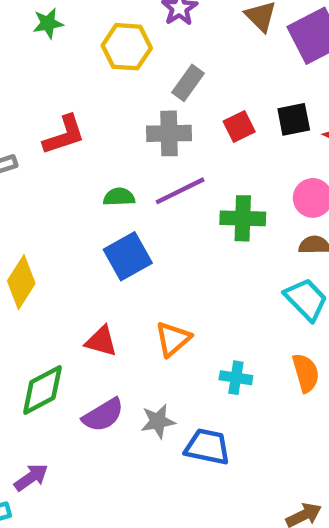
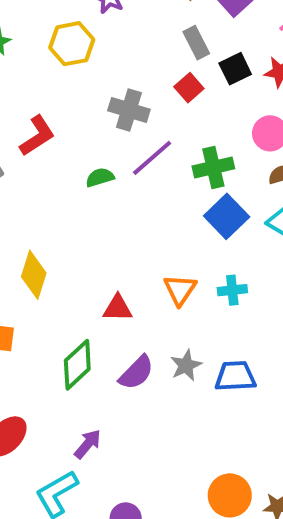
gray rectangle: (188, 83) -> (196, 43), moved, turned -48
gray cross: (169, 133) -> (129, 110), turned 33
blue square: (128, 256) -> (227, 216), moved
cyan cross: (236, 378) -> (232, 290), moved

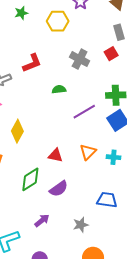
purple line: (152, 158) -> (84, 112), moved
gray star: (186, 365) -> (81, 225), moved
purple arrow: (88, 444) -> (42, 220), moved

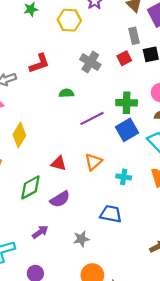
cyan cross: (113, 157) -> (124, 177), moved

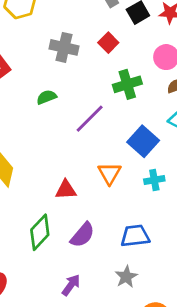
red square: (124, 58) -> (108, 43), moved
blue square: (127, 130) -> (143, 141), moved
blue trapezoid: (111, 214) -> (135, 236), moved

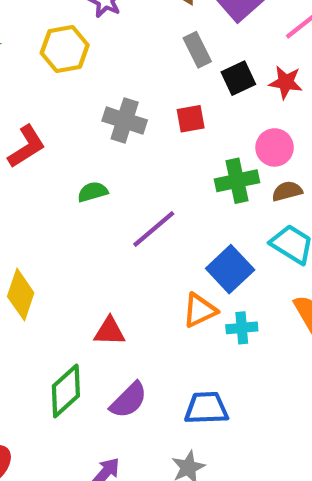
red square: (108, 43) -> (191, 119), turned 30
green cross: (127, 84) -> (237, 181), moved
orange triangle: (109, 173) -> (200, 310), moved, turned 30

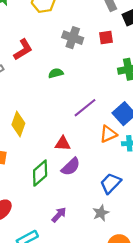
purple line: (154, 229) -> (85, 108), moved
purple semicircle: (129, 400) -> (71, 167), moved
blue trapezoid: (206, 408) -> (111, 183), turned -45

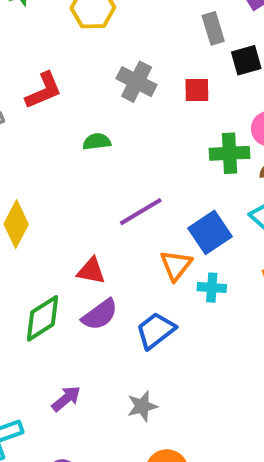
orange triangle: (108, 134) -> (176, 265), turned -36
blue trapezoid: (111, 183) -> (156, 331), moved

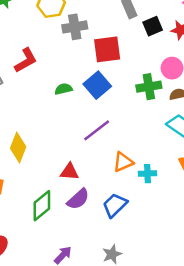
gray cross: (137, 82) -> (75, 27), moved, turned -30
red square: (197, 90) -> (107, 49), moved, size x1.6
blue square: (210, 232) -> (97, 85), moved
orange triangle: (176, 265) -> (123, 162), turned 35

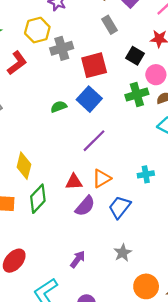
black square: (153, 26) -> (135, 56), moved, turned -30
red L-shape: (26, 60) -> (17, 63), moved
orange triangle: (123, 162) -> (102, 178), moved
green diamond: (42, 206) -> (38, 199), moved

